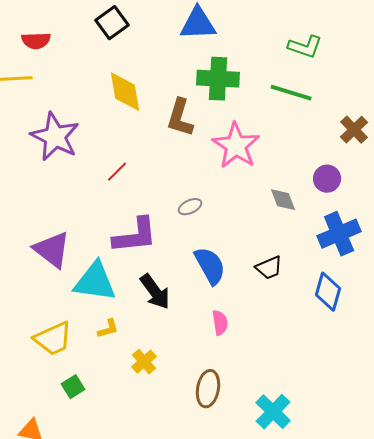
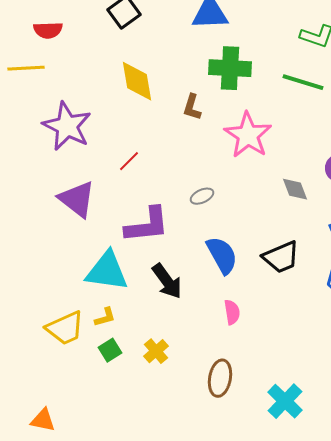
brown L-shape: (180, 118) -> (192, 107), size x0.7
purple triangle: (52, 250) -> (77, 199), moved
black trapezoid: (269, 268) -> (281, 257), size x1.4
yellow L-shape: (108, 329) -> (105, 317), moved
green square: (73, 387) -> (110, 350), moved

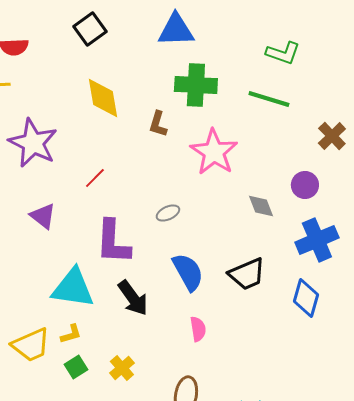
purple triangle: (77, 199) -> (43, 216), size x0.7
purple L-shape: (147, 225) -> (113, 242), turned 99

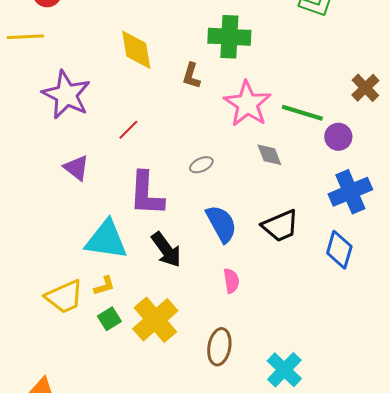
green line: (269, 99) -> (302, 113), moved
gray diamond: (261, 206) -> (269, 155), moved
yellow cross: (122, 368) -> (155, 320), size x1.8

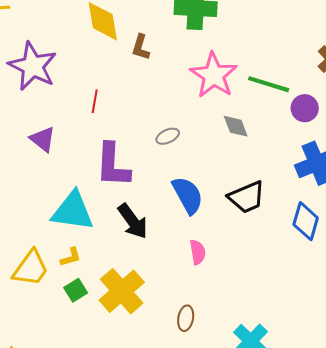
brown L-shape: (191, 76) -> (141, 47), moved
red line: (128, 130) -> (95, 101), turned -35
yellow trapezoid: (64, 297) -> (31, 268), turned -30
brown ellipse: (219, 347) -> (186, 318), size x0.7

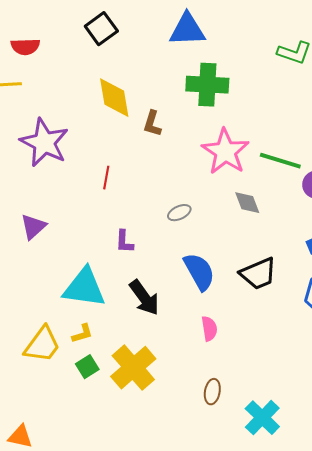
purple triangle: (43, 139) -> (33, 227), moved, turned 40
purple L-shape: (113, 165) -> (124, 242), size x0.5
brown ellipse: (186, 318) -> (212, 392), moved

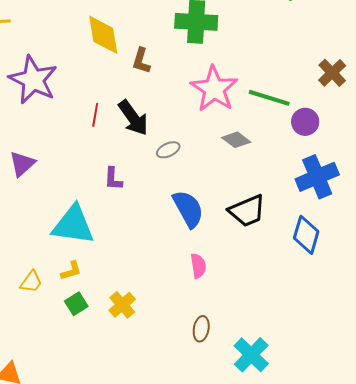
gray diamond: (247, 203) -> (236, 140), turned -32
black arrow: (144, 298) -> (133, 118), moved
yellow trapezoid: (42, 345) -> (31, 282), size x0.6
yellow cross: (133, 368) -> (122, 305), size x0.6

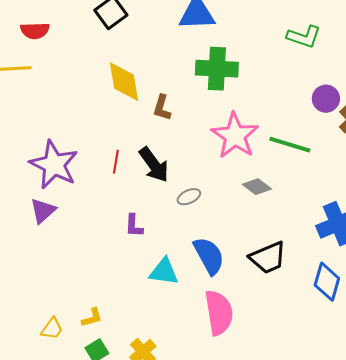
purple star: (33, 80) -> (54, 165), moved
purple circle: (305, 122) -> (326, 99), moved
cyan triangle: (73, 225) -> (164, 272), moved, size x0.7
pink semicircle: (198, 266) -> (219, 313), size x1.8

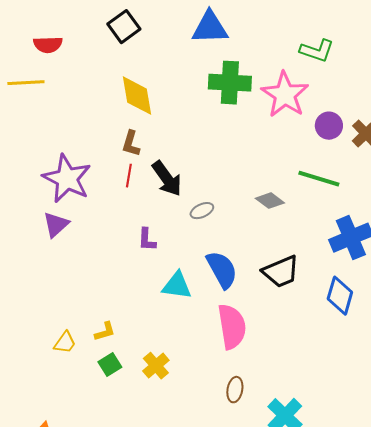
purple circle: (326, 99) -> (329, 126), moved
brown L-shape: (162, 108) -> (131, 144), moved
pink star: (235, 136) -> (285, 95), moved
green line: (290, 145) -> (319, 179), moved

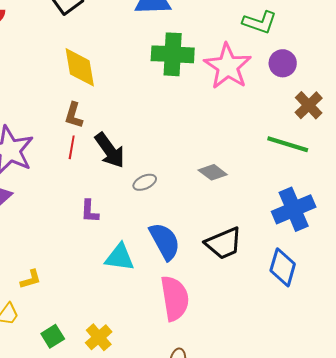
purple circle: (329, 126) -> (283, 63), moved
green line: (319, 179) -> (288, 144), moved
yellow L-shape: (105, 332) -> (31, 279), moved

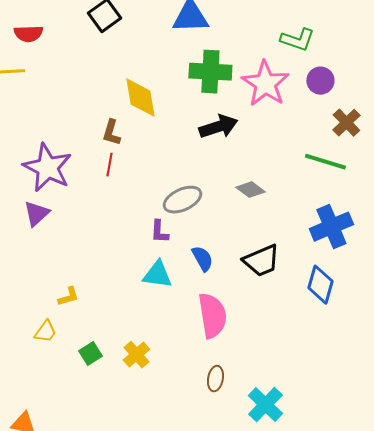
yellow diamond: (80, 67) -> (140, 98), moved
black arrow: (110, 150) -> (218, 127), moved, turned -72
gray ellipse: (145, 182) -> (182, 200), size x1.6
purple L-shape: (90, 211) -> (159, 232), moved
blue semicircle: (165, 241) -> (202, 259), size x0.7

